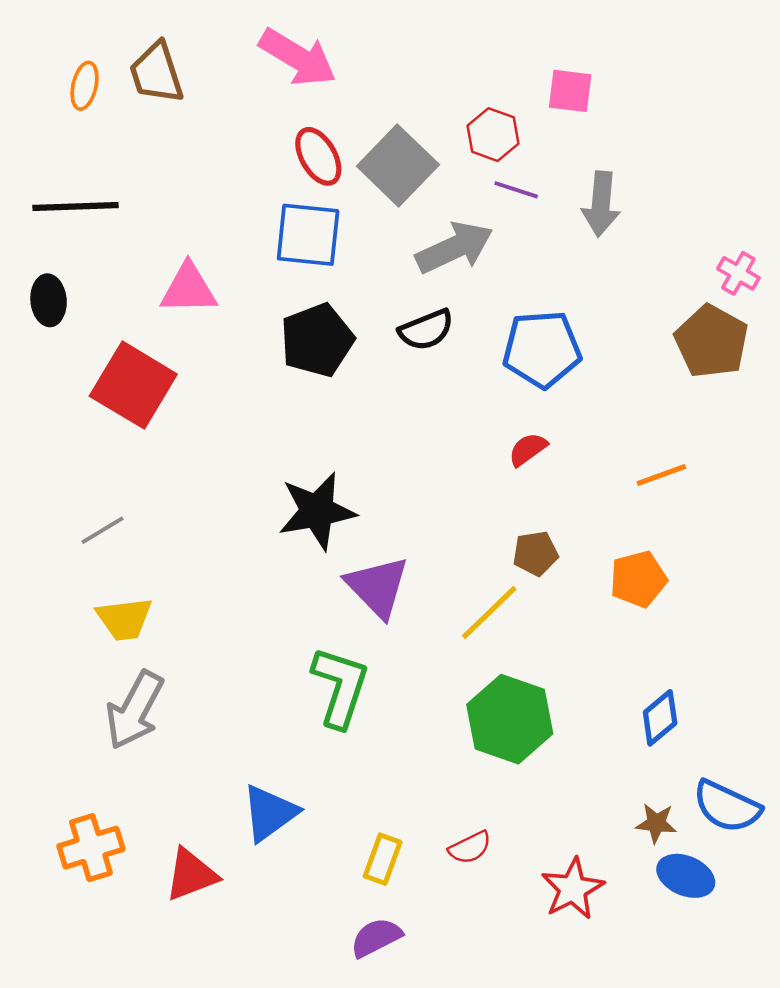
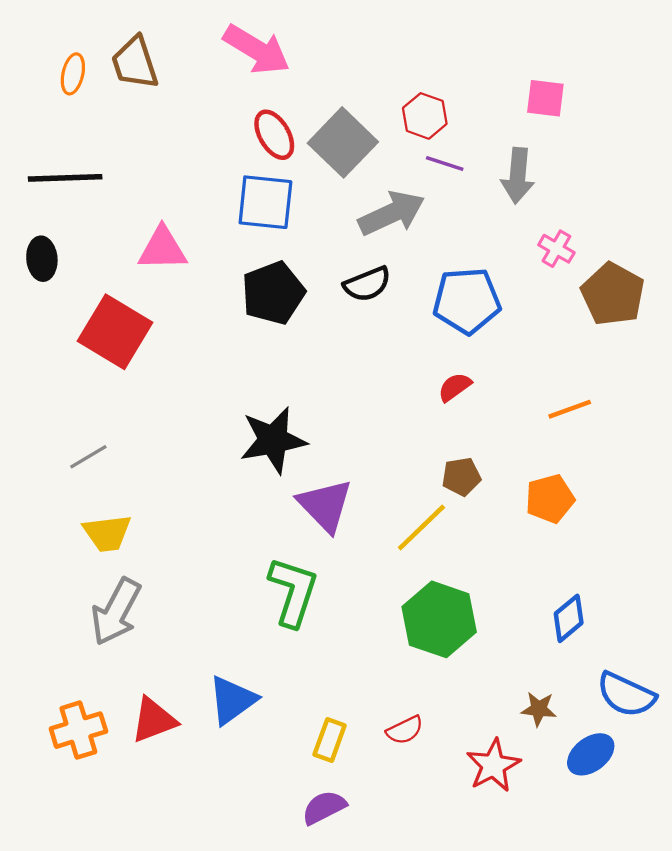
pink square: (570, 91) -> (545, 98), moved
pink cross: (738, 273) -> (556, 249), moved
brown star: (656, 823) -> (539, 709), moved
red triangle: (191, 875) -> (154, 720), moved
blue ellipse: (686, 876) -> (591, 754), turned -60

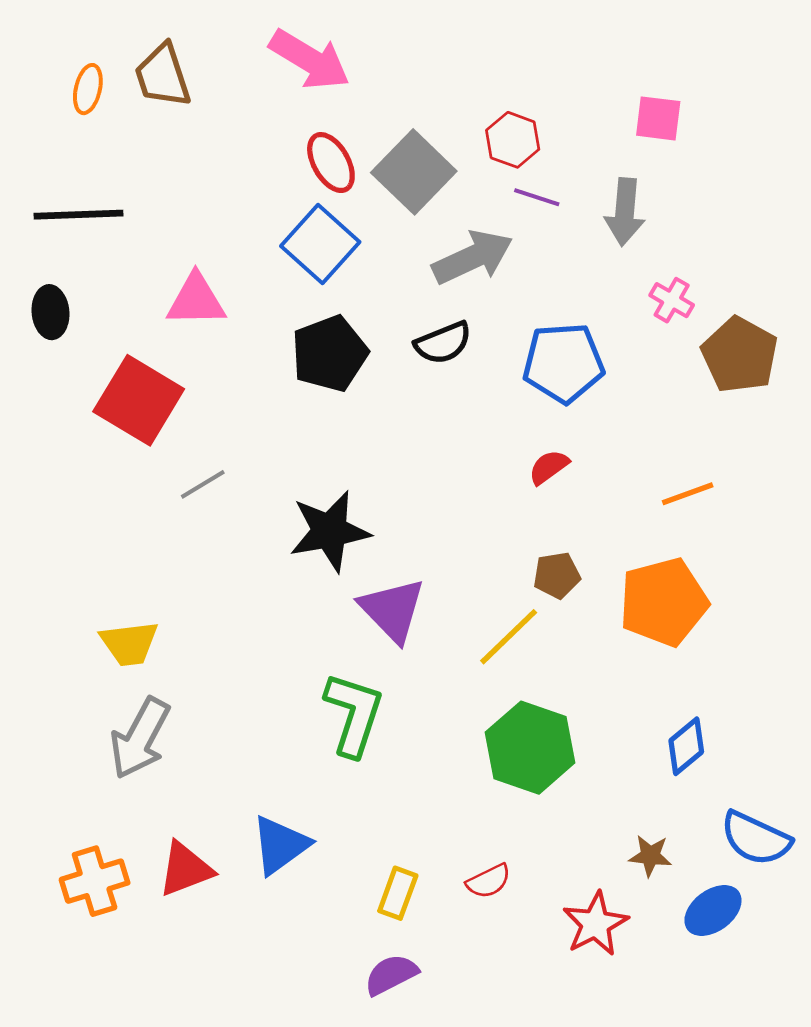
blue square: (265, 202) -> (320, 244), turned 36
gray line: (88, 457) -> (203, 484), moved
orange pentagon: (550, 499) -> (664, 602), size x1.5

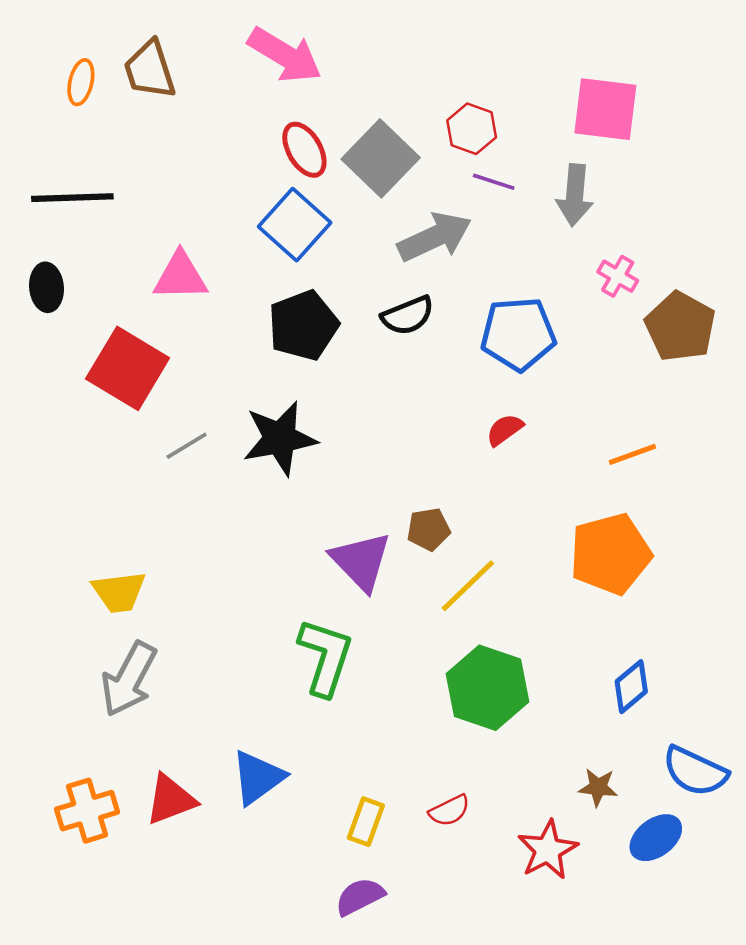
pink square: (658, 118) -> (605, 109), size x1.5
black star: (330, 531) -> (280, 438), moved
brown pentagon: (557, 575) -> (429, 529), moved

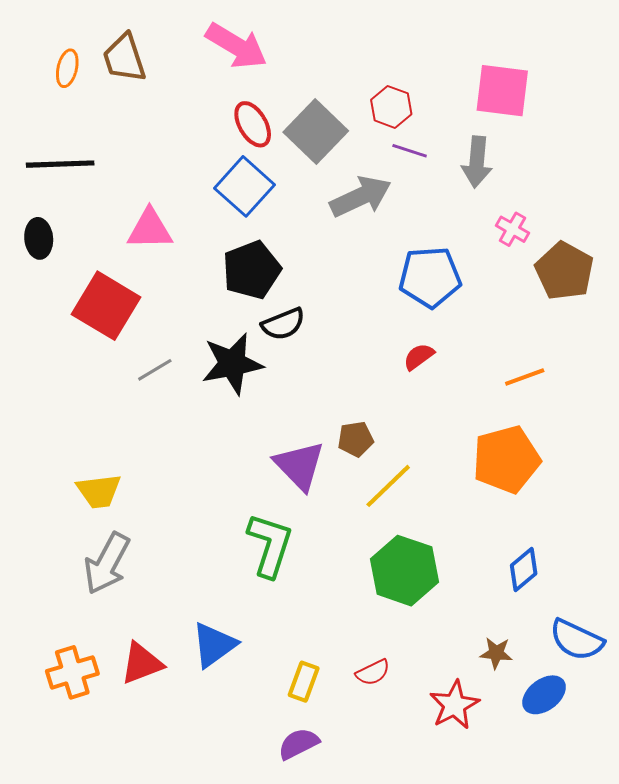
black semicircle: (408, 316) -> (283, 324), moved

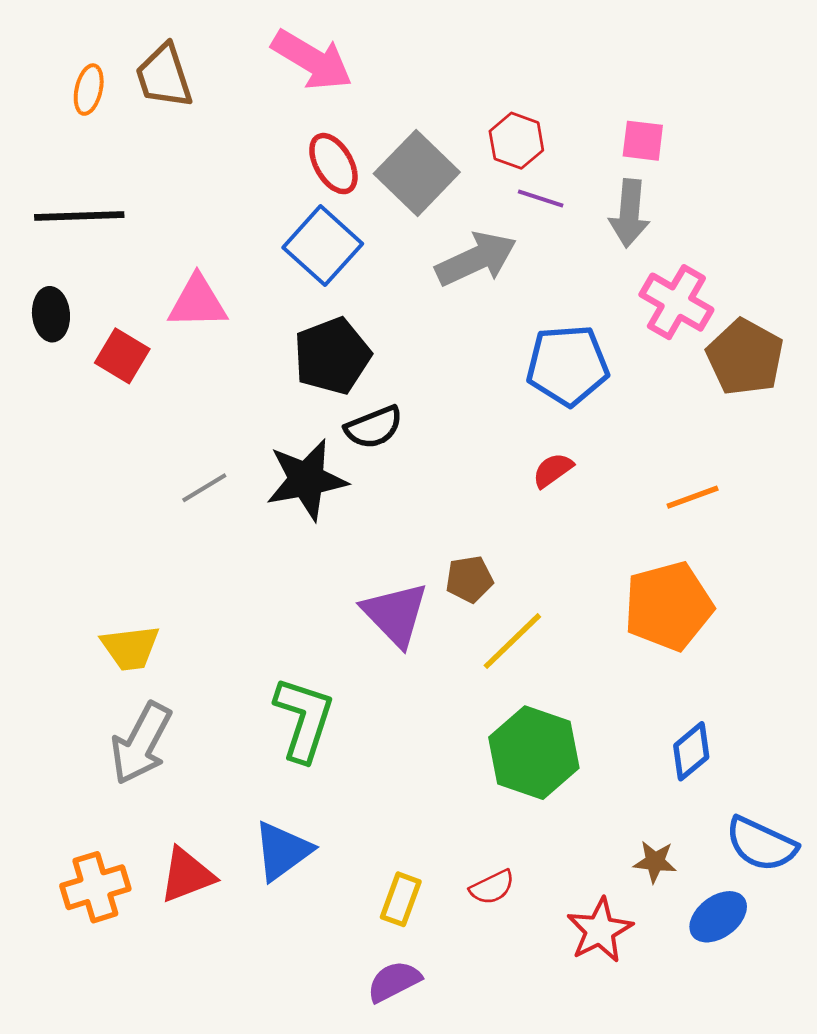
pink square: (502, 91) -> (643, 141), moved, size x0.6
pink cross: (512, 229) -> (676, 302), size x1.6
red square: (106, 306) -> (122, 356), moved, size x0.6
green L-shape: (270, 545) -> (304, 719), moved

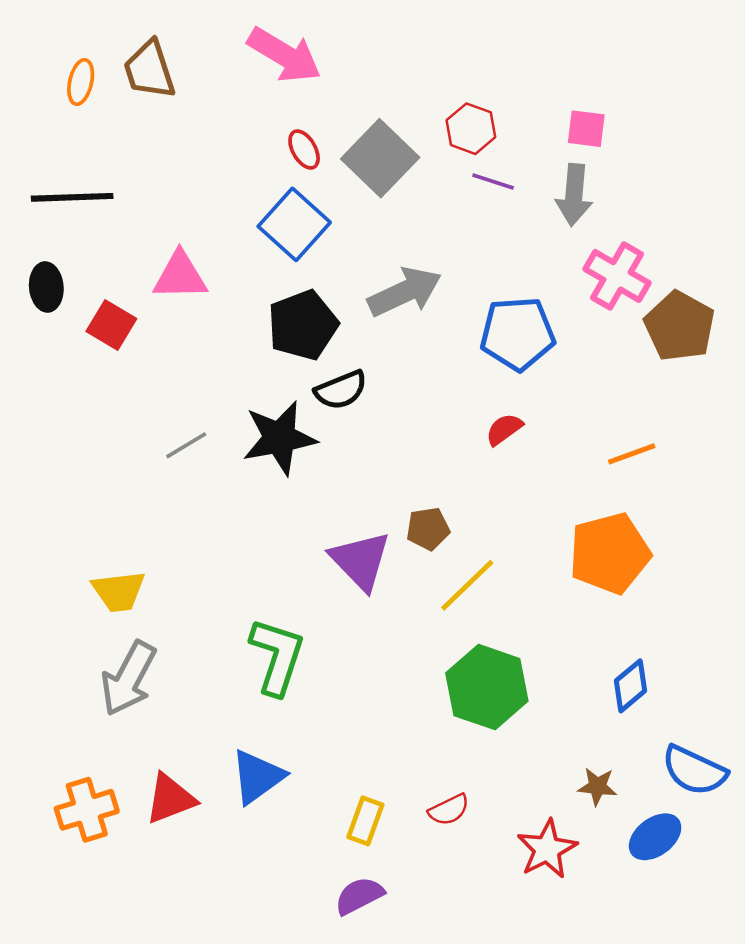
red ellipse: (333, 164) -> (304, 150), size x0.7
gray arrow: (476, 259) -> (405, 292), moved

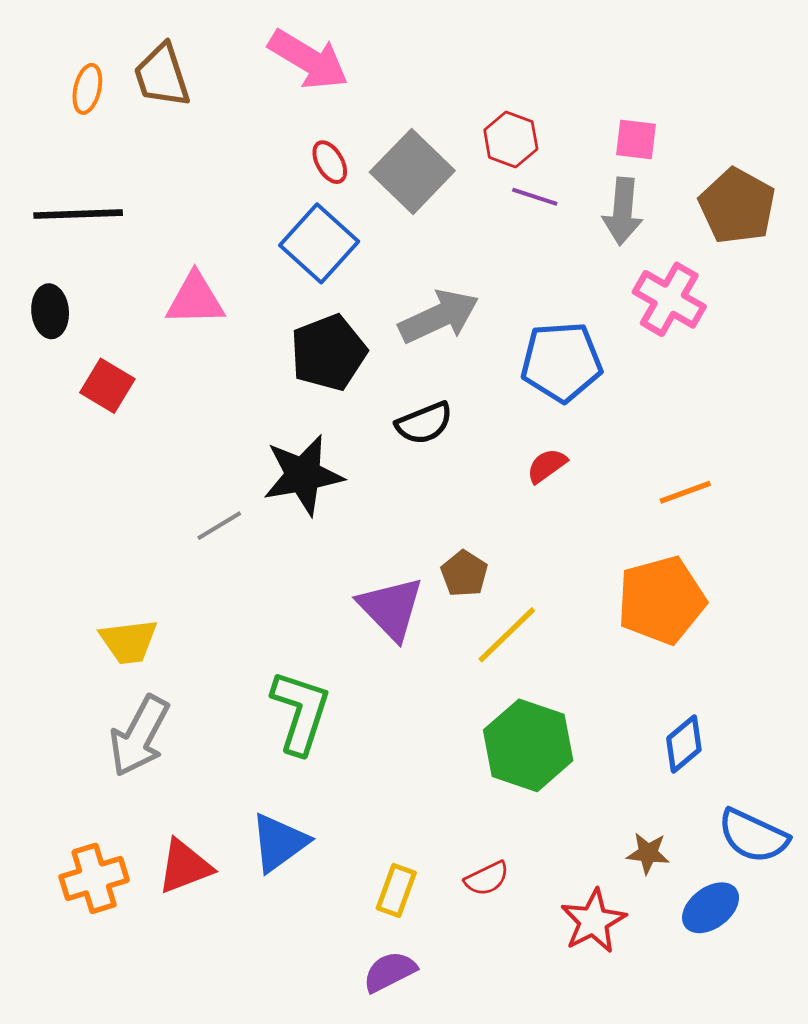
red square: (111, 325) -> (107, 386), moved
brown pentagon: (680, 326) -> (737, 206), moved
black semicircle: (341, 390) -> (424, 423), moved
gray line: (186, 445) -> (219, 526), moved
brown pentagon: (428, 529) -> (464, 574), turned -30

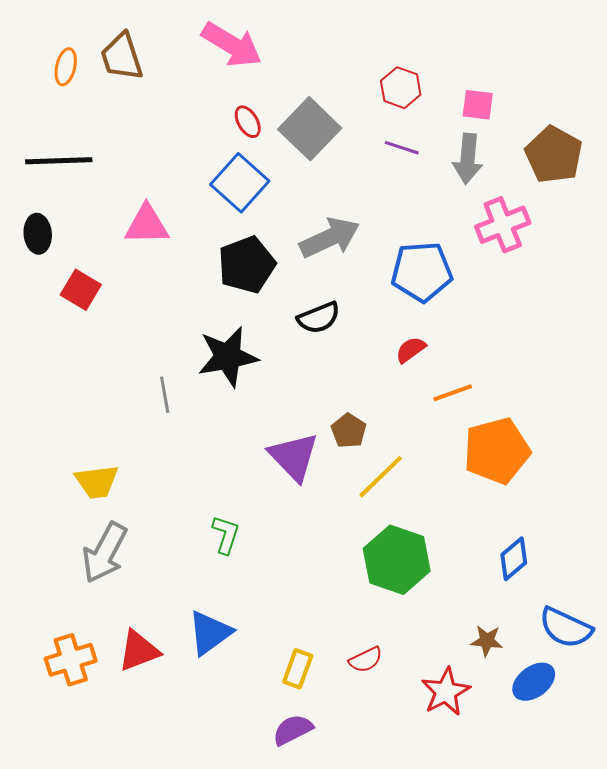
red hexagon: (511, 139) -> (401, 88), moved
pink cross: (669, 299) -> (503, 225), turned 38
orange line: (685, 492) -> (453, 393), moved
gray line: (219, 526) -> (165, 395), turned -69
green L-shape: (300, 712) -> (226, 535), size x0.6

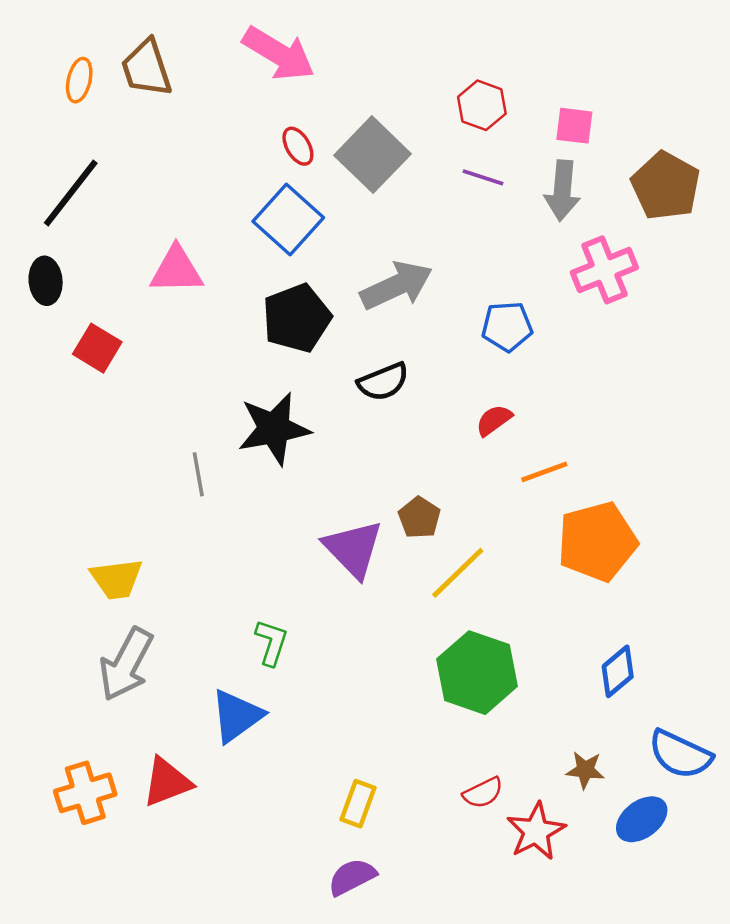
black line: (59, 161) -> (71, 193), turned -50
blue pentagon: (422, 272) -> (507, 326), size x0.7
blue triangle: (210, 633) -> (237, 716), moved
red semicircle: (366, 660) -> (483, 793), moved

